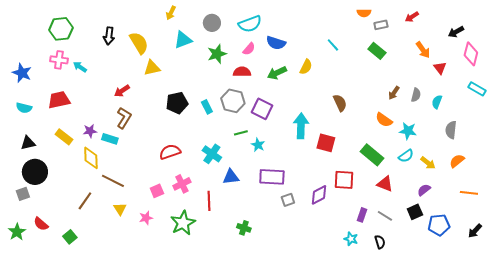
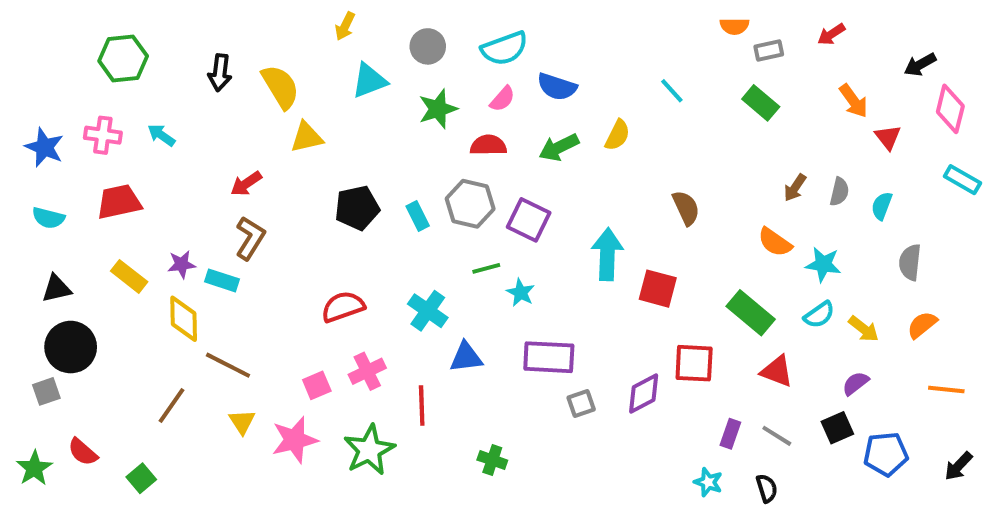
pink cross: (59, 60) -> (103, 135), moved
pink star: (146, 218) -> (295, 440), size x1.6

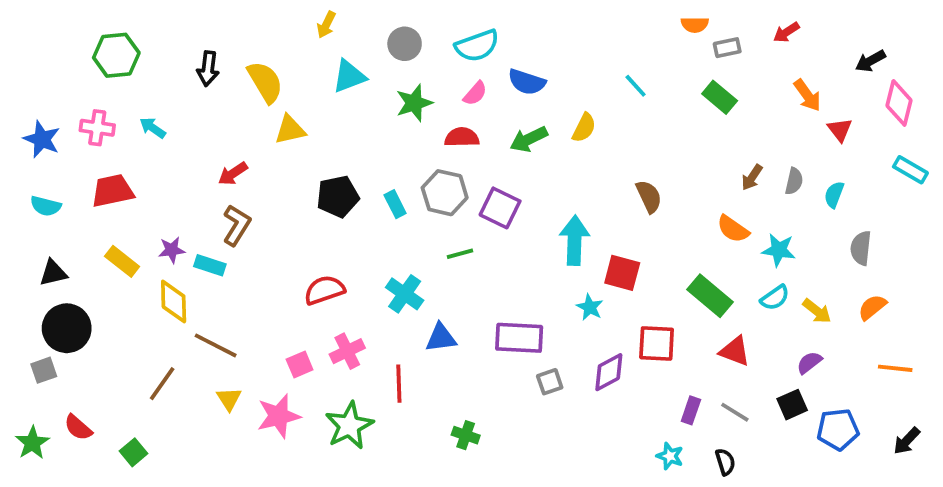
cyan star: (521, 293) -> (590, 307), moved

